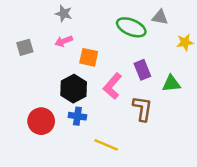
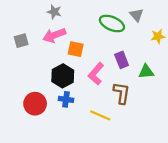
gray triangle: (160, 17) -> (137, 15), turned 40
pink arrow: (64, 41) -> (54, 35), size x1.5
yellow line: (106, 145) -> (100, 115), moved

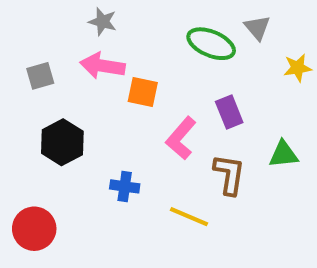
pink arrow: (54, 35) -> (103, 66), turned 30
green triangle: (146, 72) -> (283, 154), moved
black hexagon: (63, 76) -> (62, 142), moved
red circle: (35, 104) -> (34, 229), moved

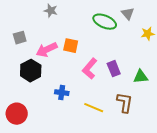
pink arrow: (103, 66) -> (47, 50), moved, turned -35
purple rectangle: (229, 112) -> (114, 69), moved
brown L-shape: (229, 174) -> (125, 103), moved

